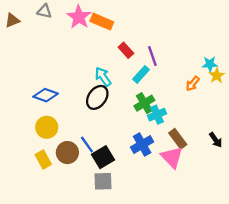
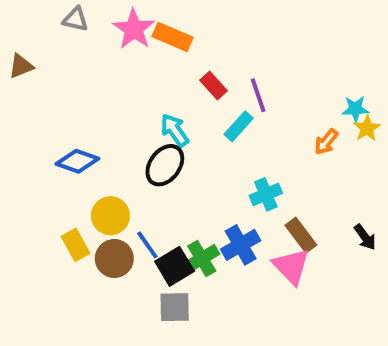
brown triangle: (12, 20) -> (21, 66), moved
green cross: (144, 103) -> (202, 258), moved
yellow circle: (47, 127) -> (110, 216), moved
yellow rectangle: (43, 159) -> (75, 245), moved

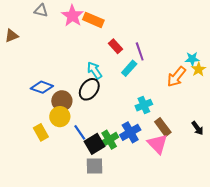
orange arrow: (326, 142) -> (176, 77), size x1.5
brown circle: (114, 258) -> (62, 101), moved

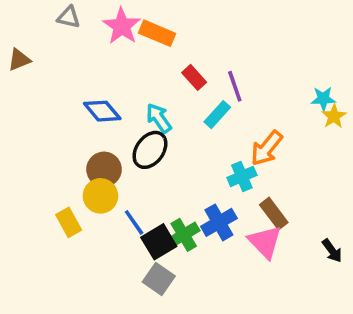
orange arrow: (176, 77) -> (267, 148), moved
blue diamond: (42, 87) -> (102, 111), moved, turned 30
black arrow: (197, 128) -> (332, 251), moved
gray square: (94, 166) -> (159, 279), turned 36

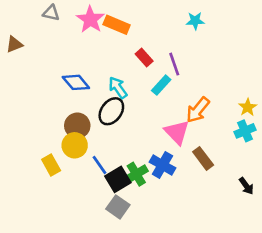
cyan star: (323, 99) -> (195, 21), moved
yellow star: (334, 116) -> (248, 107), moved
cyan cross: (242, 176) -> (245, 131), moved
blue cross: (219, 222) -> (162, 165), turned -30
pink triangle: (265, 242) -> (177, 132), moved

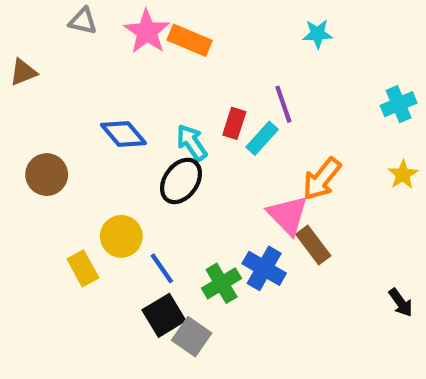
red rectangle: (144, 58) -> (234, 123), moved, turned 60
brown circle: (77, 126) -> (47, 175), moved
cyan cross: (245, 131) -> (399, 104), moved
brown rectangle: (203, 158) -> (313, 245), moved
black square: (118, 179) -> (164, 315), moved

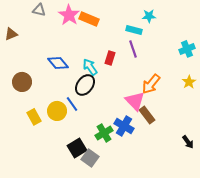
cyan rectangle: (262, 138) -> (134, 30), moved, turned 63
yellow rectangle: (83, 268) -> (34, 117), moved
blue line: (162, 268) -> (72, 104), moved

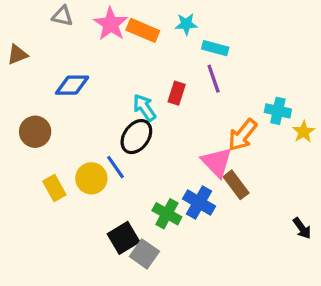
cyan star: (149, 16) -> (186, 24), moved
cyan cross: (187, 49) -> (278, 111), moved, turned 35
blue diamond: (58, 63) -> (72, 85), moved, turned -50
green cross: (104, 133) -> (167, 214), turned -30

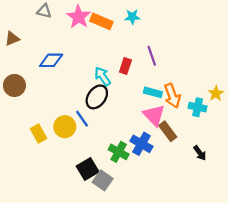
cyan rectangle: (215, 48) -> (153, 92), moved
cyan cross: (278, 111) -> (198, 107), moved
brown circle: (35, 132) -> (14, 85), moved
orange arrow: (242, 135) -> (172, 96), turned -60
black arrow: (302, 228) -> (200, 153), moved

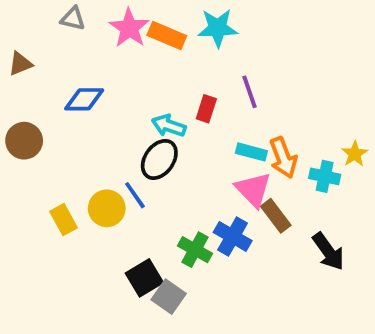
cyan star: (132, 17) -> (218, 28), size x1.5
cyan arrow: (103, 76) -> (169, 126), turned -36
black arrow: (200, 153) -> (328, 252), size x1.5

